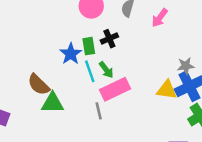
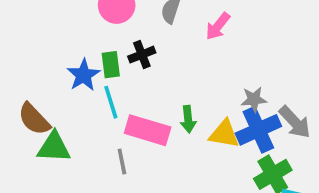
green arrow: (106, 70) -> (188, 119), moved, turned 30
pink rectangle: (115, 89) -> (148, 130), turned 40

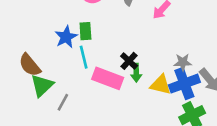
black cross: (142, 55) -> (129, 61), moved, turned -30
green triangle: (54, 147) -> (42, 86), turned -50
gray line: (122, 161) -> (63, 102), moved, turned 36

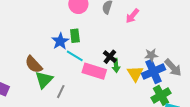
cyan line: (84, 57) -> (75, 56), turned -42
yellow triangle: (160, 85) -> (135, 74), turned 48

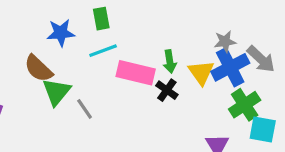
blue star: (60, 41) -> (61, 33), moved, turned 30
cyan line: (75, 56) -> (103, 51), turned -48
black cross: (110, 57) -> (167, 90), moved
gray line: (61, 92) -> (85, 109), turned -56

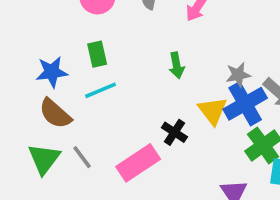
green arrow: (170, 61) -> (177, 65), moved
brown semicircle: (38, 69) -> (55, 114), moved
pink rectangle: (136, 73) -> (138, 163), moved, turned -45
green triangle: (56, 92) -> (44, 159), moved

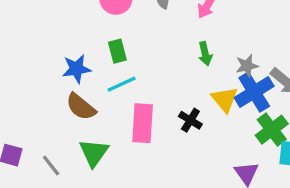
green arrow: (177, 65) -> (205, 54), moved
gray line: (82, 157) -> (51, 165), moved
green triangle: (44, 159) -> (94, 153), moved
pink rectangle: (138, 163) -> (143, 123), moved, turned -51

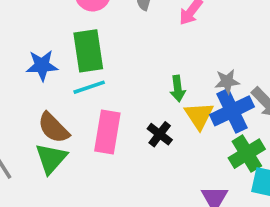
green rectangle: (117, 51) -> (88, 51), size x1.6
green arrow: (205, 54) -> (178, 89), moved
brown semicircle: (81, 107) -> (53, 128), moved

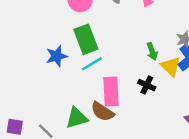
brown semicircle: (53, 128) -> (102, 112), moved
green triangle: (51, 158) -> (77, 118), turned 45

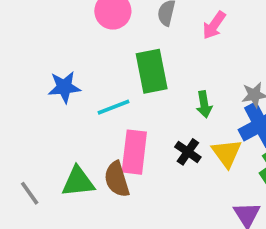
green rectangle: (86, 39) -> (152, 71), moved
yellow triangle: (171, 66) -> (227, 153), moved
brown semicircle: (102, 112) -> (117, 179), turned 30

